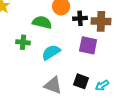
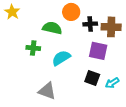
black square: (81, 81) -> (92, 78), moved
gray triangle: (53, 85) -> (47, 91), moved
cyan arrow: (102, 85) -> (112, 83), moved

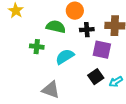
black cross: (90, 24) -> (87, 30), moved
black square: (92, 78) -> (96, 77), turned 35

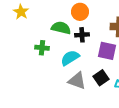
black cross: (87, 30) -> (82, 35), moved
gray triangle: (51, 90) -> (77, 81), moved

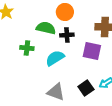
black square: (101, 78) -> (86, 88), moved
gray triangle: (77, 81) -> (56, 92), moved

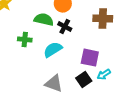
black cross: (67, 35) -> (65, 27), turned 32
purple square: (92, 51) -> (90, 58), moved

